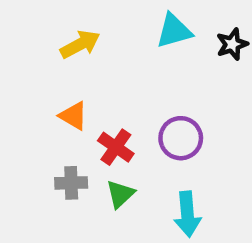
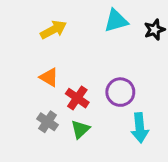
gray cross: (71, 183) -> (48, 122), turned 36
cyan arrow: (187, 214) -> (140, 128), moved

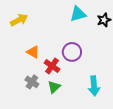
yellow arrow: (53, 30) -> (19, 20), moved
purple circle: (120, 92) -> (72, 52), moved

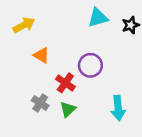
orange triangle: (33, 52) -> (41, 55), moved

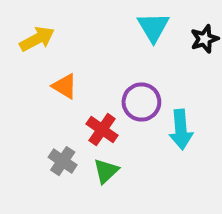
cyan triangle: (98, 18) -> (153, 27), turned -45
cyan arrow: (118, 108) -> (181, 130), moved

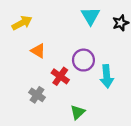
green triangle: (106, 171) -> (78, 112), moved

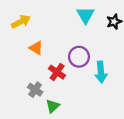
green triangle: (78, 112) -> (53, 106), moved

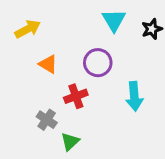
purple circle: (79, 57) -> (98, 63), moved
red cross: (57, 72) -> (76, 96), turned 35

